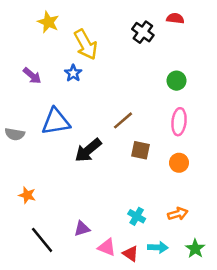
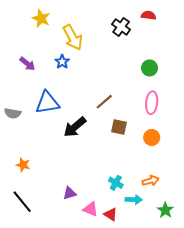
black line: (42, 240) -> (22, 202), moved
cyan arrow: (158, 247) -> (134, 200), moved

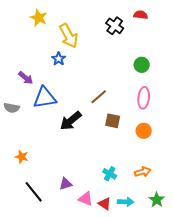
purple arrow: (27, 64) -> (26, 78), moved
cyan arrow: (134, 200) -> (126, 202), moved
black line: (22, 202) -> (34, 192), moved

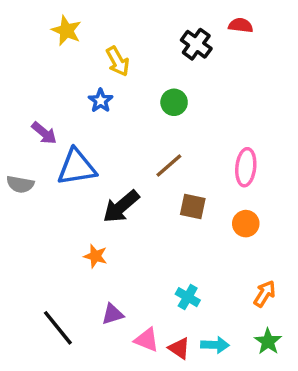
yellow arrow: (69, 36) -> (118, 61), size x0.7
green circle: (142, 65) -> (174, 102), moved
orange star: (22, 157) -> (95, 256), moved
orange arrow: (143, 172) -> (265, 294), moved, turned -42

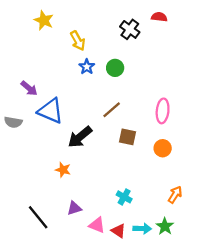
blue star: (101, 101) -> (87, 67), moved
blue triangle: (77, 167) -> (51, 111), turned 32
green star: (268, 341) -> (165, 226), moved

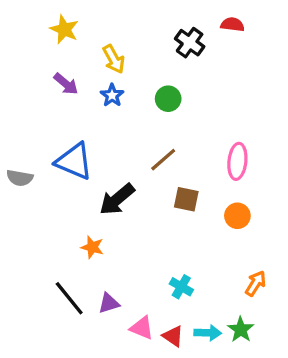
blue star: (87, 67) -> (112, 95), moved
purple arrow: (29, 88) -> (66, 84), moved
black line: (38, 217) -> (69, 298), moved

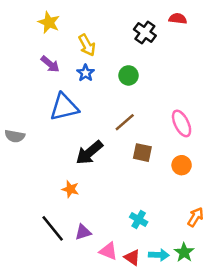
blue triangle: (74, 161) -> (64, 107), moved, turned -36
pink ellipse: (237, 161) -> (182, 123), turned -32

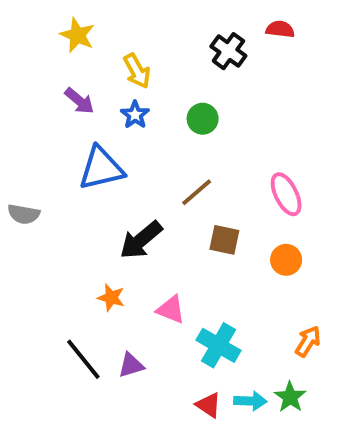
cyan cross: (139, 220) -> (219, 345), size x1.5
pink triangle: (108, 251) -> (171, 310), moved

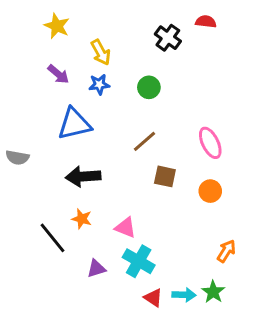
blue star: (135, 115) -> (99, 84), turned 30
black arrow: (141, 240) -> (83, 176), moved, turned 36
cyan cross: (219, 345) -> (139, 261), moved
black line: (83, 359) -> (52, 238), moved

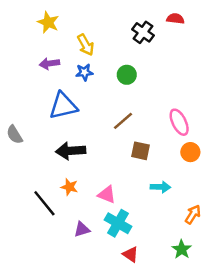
purple arrow: (58, 74) -> (49, 64), turned 132
gray semicircle: (17, 157) -> (15, 135), turned 48
orange circle: (210, 191) -> (190, 152), moved
cyan arrow: (184, 295) -> (160, 187), moved

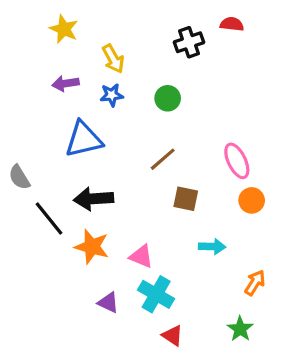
black cross: (143, 32) -> (189, 42), turned 35
orange star: (69, 187) -> (92, 247), size x1.5
black line: (44, 203) -> (49, 219), moved
purple triangle: (82, 229) -> (108, 303), turned 42

